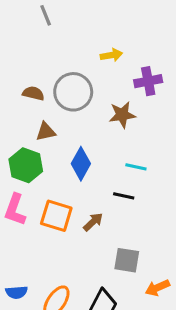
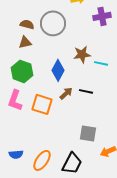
brown star: (122, 115) -> (82, 54), moved
brown triangle: (46, 132) -> (25, 42), moved
cyan line: (136, 167) -> (101, 63), moved
brown arrow: (93, 222) -> (66, 93), moved

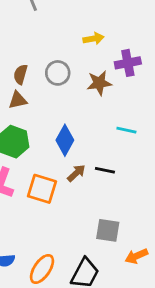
gray circle: (53, 23) -> (58, 73), size x0.7
brown semicircle: (27, 24) -> (21, 74), turned -88
brown star: (82, 54) -> (99, 83), moved

